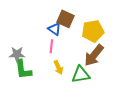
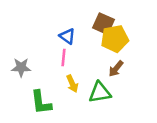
brown square: (66, 19) -> (103, 24), moved
brown arrow: (94, 55) -> (116, 69), size x0.6
green L-shape: (23, 69) -> (41, 102), moved

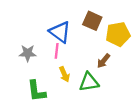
blue triangle: (67, 36) -> (60, 32), size x1.5
yellow pentagon: (115, 39) -> (118, 34), moved
gray star: (21, 67) -> (28, 53), moved

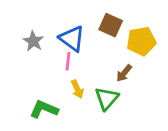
gray star: (28, 53) -> (33, 41), moved, turned 30
green triangle: (89, 82) -> (107, 99), turned -40
green L-shape: (37, 91) -> (44, 109), turned 120

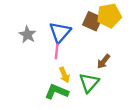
blue triangle: (72, 38) -> (60, 32), turned 35
yellow pentagon: (141, 41) -> (109, 16), moved
green L-shape: (44, 109) -> (57, 92), moved

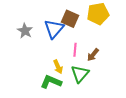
brown square: (92, 21) -> (70, 19), moved
pink line: (57, 51) -> (75, 50), moved

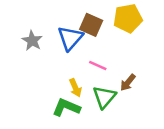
pink line: (75, 50) -> (98, 65), turned -72
brown arrow: (93, 55) -> (128, 83), moved

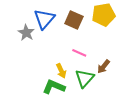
blue triangle: (70, 38) -> (44, 19), moved

